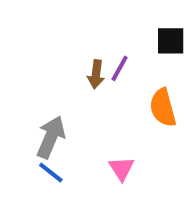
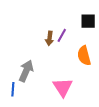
pink triangle: (122, 169) -> (63, 87), size x1.5
blue line: (51, 172) -> (13, 89), moved, turned 56

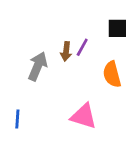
gray arrow: (26, 71) -> (38, 66), moved
pink triangle: (63, 87) -> (84, 116), turned -40

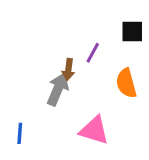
brown arrow: (66, 51) -> (68, 70), moved
gray arrow: (38, 66) -> (58, 89), moved

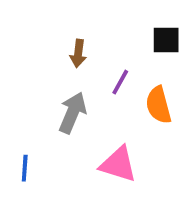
purple line: (93, 53) -> (120, 82), moved
brown arrow: (68, 70) -> (78, 53), moved

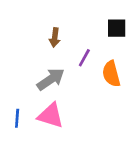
gray arrow: (72, 113) -> (51, 79), turned 32
pink triangle: (118, 164) -> (51, 116), moved

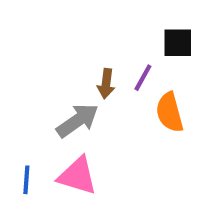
brown arrow: (55, 38) -> (106, 84), moved
purple line: (84, 58) -> (143, 78), moved

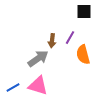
black square: (178, 43) -> (84, 12), moved
blue line: (26, 180) -> (13, 88), turned 56

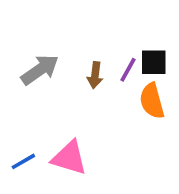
black square: (84, 12) -> (154, 62), moved
gray arrow: (38, 59) -> (40, 70), moved

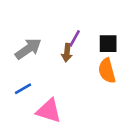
purple line: (128, 70) -> (75, 38), moved
blue line: (23, 161) -> (23, 89), moved

